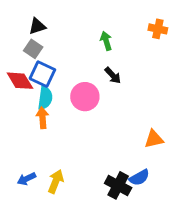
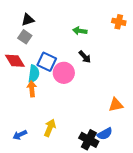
green arrow: (106, 41) -> (80, 31), turned -64
blue square: (42, 74) -> (47, 62), moved
yellow arrow: (56, 181) -> (50, 128), moved

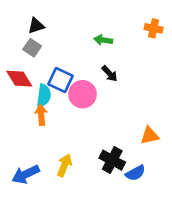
blue arrow: (20, 135) -> (26, 174), size x1.5
black cross: (89, 140) -> (112, 160), moved

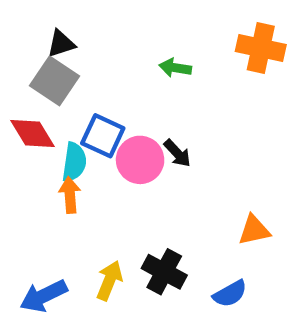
orange cross: (154, 28) -> (261, 48), size x1.5
gray square: (32, 48) -> (54, 81), size x1.5
black arrow: (110, 74) -> (177, 153), moved
black cross: (112, 160) -> (164, 272), moved

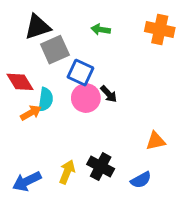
black triangle: (61, 44) -> (38, 27), size x1.5
green arrow: (175, 68) -> (101, 30), moved
gray square: (54, 81) -> (55, 50), moved, turned 32
blue square: (103, 136) -> (80, 73), moved
orange arrow: (70, 195) -> (31, 113), moved, turned 65

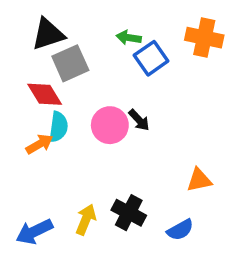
blue square: (80, 73) -> (151, 58), moved, turned 30
red diamond: (20, 82) -> (45, 94), moved

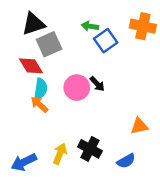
orange arrow: (39, 144) -> (39, 104), moved, turned -108

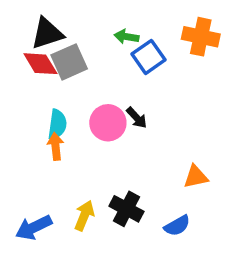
red diamond: (31, 66) -> (40, 64), moved
orange arrow: (39, 104) -> (56, 146), turned 42

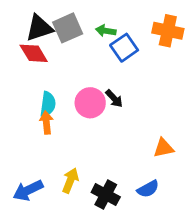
gray square: (69, 62) -> (68, 28), moved
black cross: (126, 209) -> (106, 195), moved

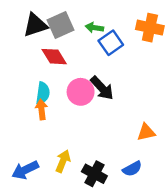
red diamond: (34, 53) -> (54, 57), moved
black arrow: (114, 99) -> (102, 88), size x1.5

